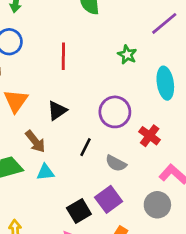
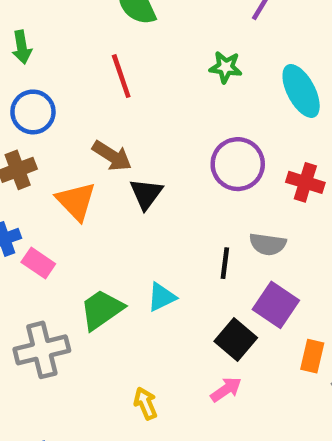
red line: (63, 56) -> (121, 76), moved
brown arrow: (35, 141) -> (112, 156), moved
black line: (85, 147) -> (225, 263), moved

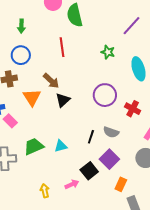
pink arrow: (226, 390) -> (72, 184), moved

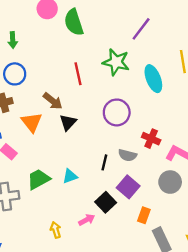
red line: (62, 47) -> (78, 74), moved
green star: (108, 52) -> (116, 62), size x1.6
red cross: (133, 109) -> (151, 139), moved

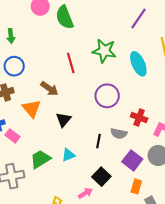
purple line: (141, 29) -> (139, 18), moved
black triangle: (68, 122) -> (63, 120), moved
purple square: (128, 187) -> (132, 160), moved

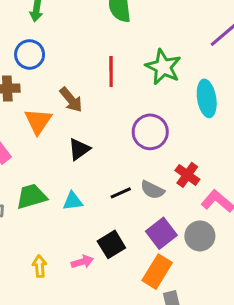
black line: (99, 141) -> (121, 193), turned 40
orange rectangle: (136, 186) -> (157, 272), size x1.5

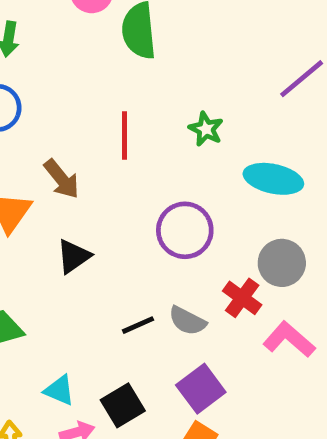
green star: (163, 67) -> (206, 129), size x0.6
cyan ellipse: (207, 98) -> (273, 179), turned -69
cyan triangle: (73, 201) -> (59, 390), moved, turned 30
gray circle: (200, 236) -> (282, 263), moved

